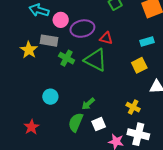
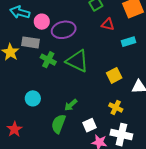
red triangle: (106, 38) -> (108, 24), moved
yellow square: (139, 65) -> (114, 75), moved
white square: (99, 124) -> (89, 125), moved

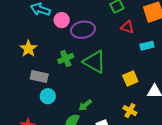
gray rectangle: (30, 42) -> (39, 76), moved
green cross: (48, 60) -> (66, 58), turned 35

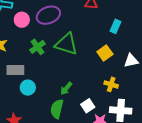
pink circle: (62, 20) -> (22, 20), moved
cyan rectangle: (147, 46) -> (115, 26), moved, turned -40

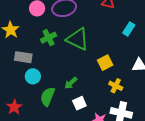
yellow square: (105, 53) -> (105, 63), moved
white square: (88, 106) -> (79, 103), moved
green semicircle: (57, 109) -> (48, 97), moved

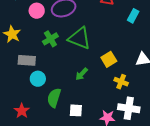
cyan rectangle: (129, 29) -> (133, 16), moved
green arrow: (71, 83) -> (82, 74), moved
white square: (79, 103) -> (76, 110), moved, turned 32

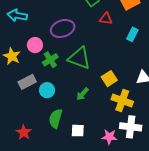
pink circle: (37, 11) -> (35, 45), moved
gray rectangle: (27, 60) -> (27, 82), turned -30
cyan circle: (38, 79) -> (47, 90), moved
yellow cross: (121, 82) -> (122, 101), size x1.5

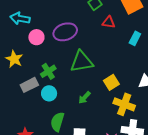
pink circle: (35, 45) -> (36, 37), moved
green triangle: (79, 58) -> (82, 62), turned -30
green cross: (50, 60) -> (48, 71), moved

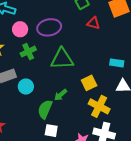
cyan rectangle: (135, 38) -> (117, 63), moved, turned 64
green cross: (48, 71) -> (28, 52), moved
green semicircle: (57, 122) -> (45, 109), moved

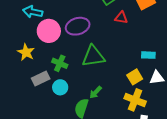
pink circle: (20, 29) -> (49, 31), size x1.5
green cross: (28, 52) -> (60, 63), moved, turned -35
yellow square: (89, 83) -> (135, 77), moved

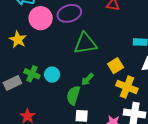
green cross: (60, 63) -> (32, 74), moved
yellow square: (135, 77) -> (116, 66), moved
gray rectangle: (41, 78) -> (12, 83), moved

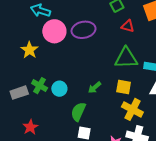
green triangle: (85, 43) -> (126, 58), moved
yellow square: (116, 66) -> (124, 87), turned 35
green arrow: (87, 79) -> (95, 87), moved

